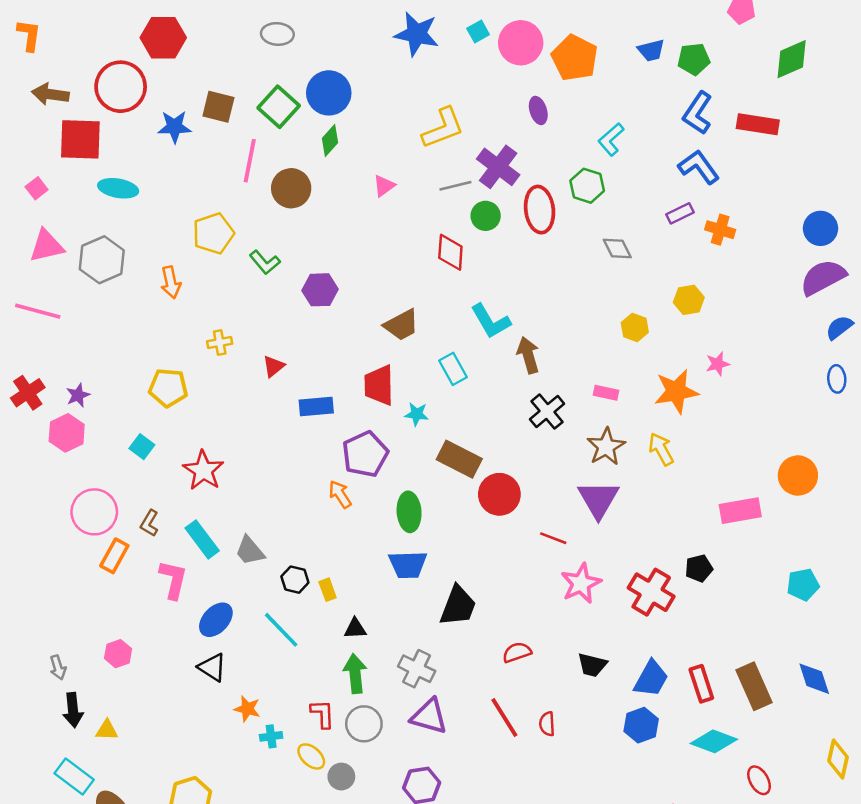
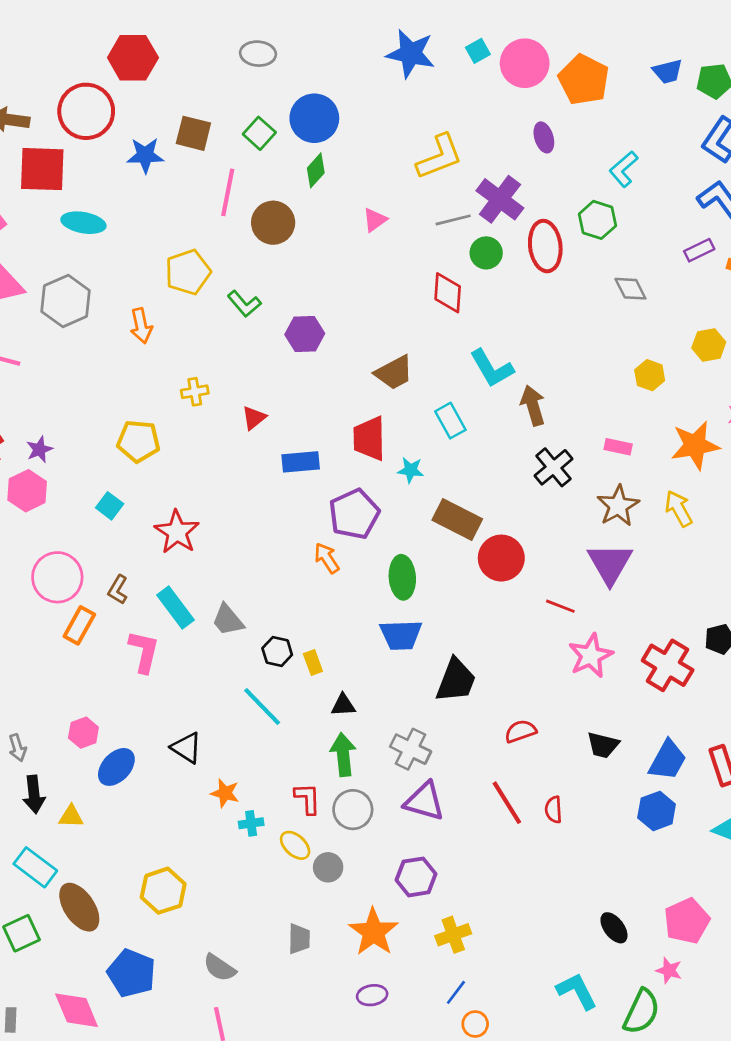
green square: (279, 107) -> (259, 133), size x0.7
blue ellipse: (216, 620) -> (116, 767), moved

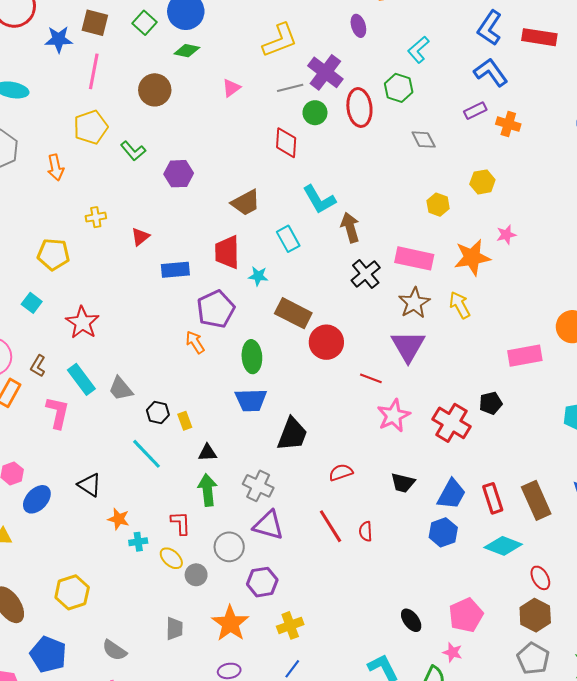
green diamond: (316, 170) -> (187, 51), turned 60
pink line: (228, 192) -> (94, 71), moved
pink rectangle: (618, 447) -> (414, 258), size x1.8
gray circle: (353, 810) -> (229, 547), moved

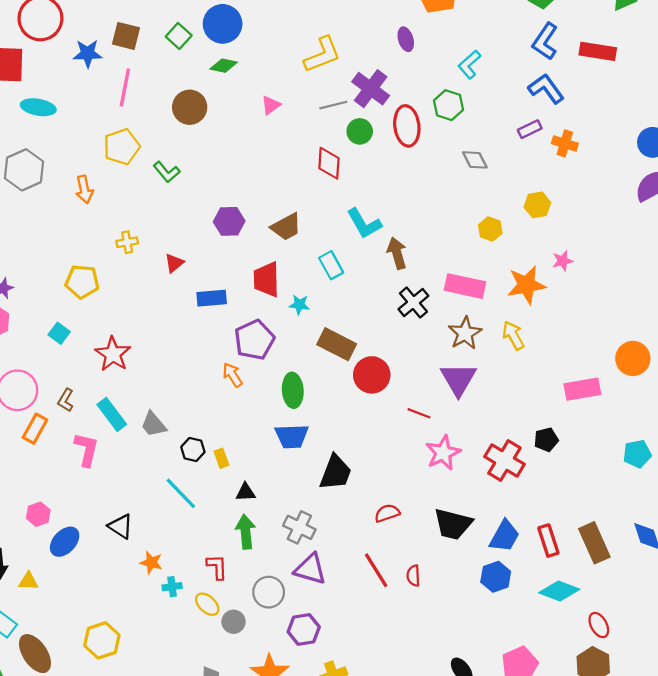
purple hexagon: (179, 174) -> (229, 221), moved
black trapezoid: (403, 483) -> (453, 524), size x1.5

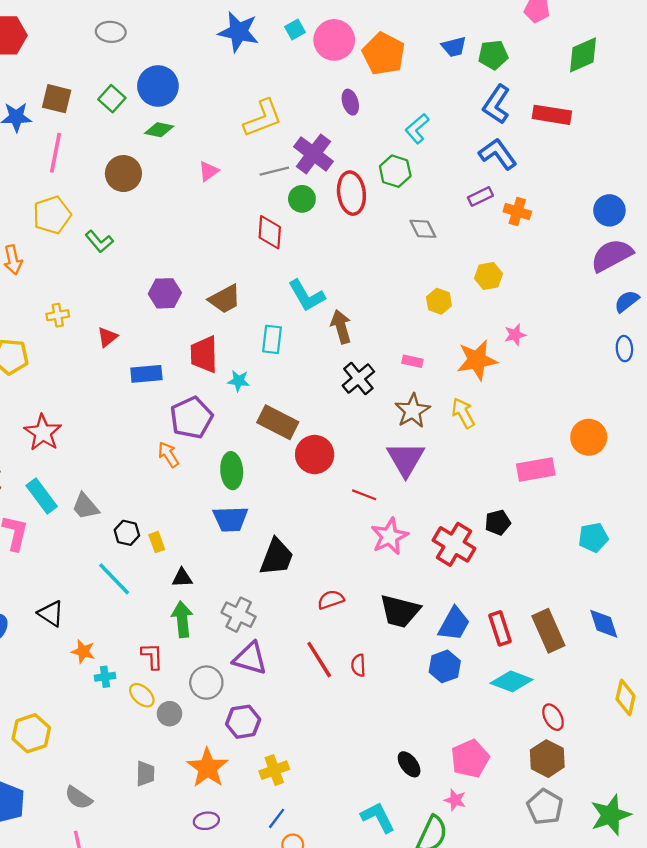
cyan rectangle: (331, 265) -> (272, 339), turned 36
pink rectangle: (465, 286) -> (412, 361), size x0.5

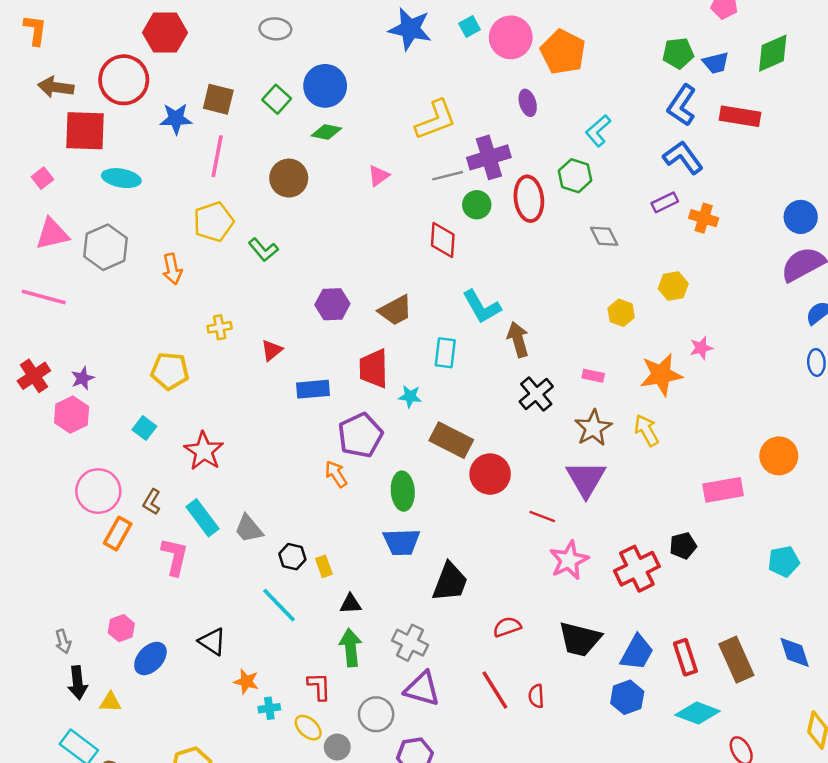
blue trapezoid: (454, 47) -> (716, 63), moved
purple cross: (313, 154) -> (489, 157), turned 36
red cross: (454, 544) -> (637, 569), turned 33

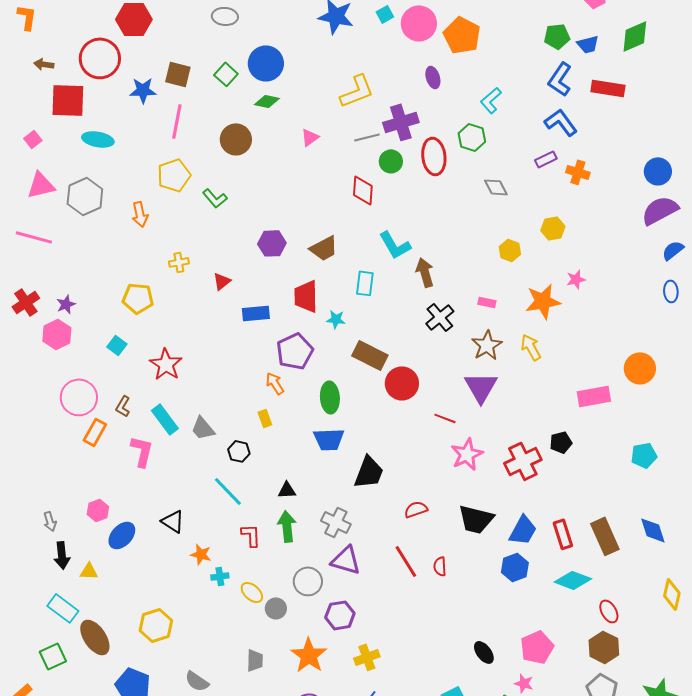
brown arrow: (56, 87) -> (44, 64), size x0.7
yellow rectangle: (324, 566) -> (265, 418), moved
red L-shape: (319, 686) -> (251, 535), moved

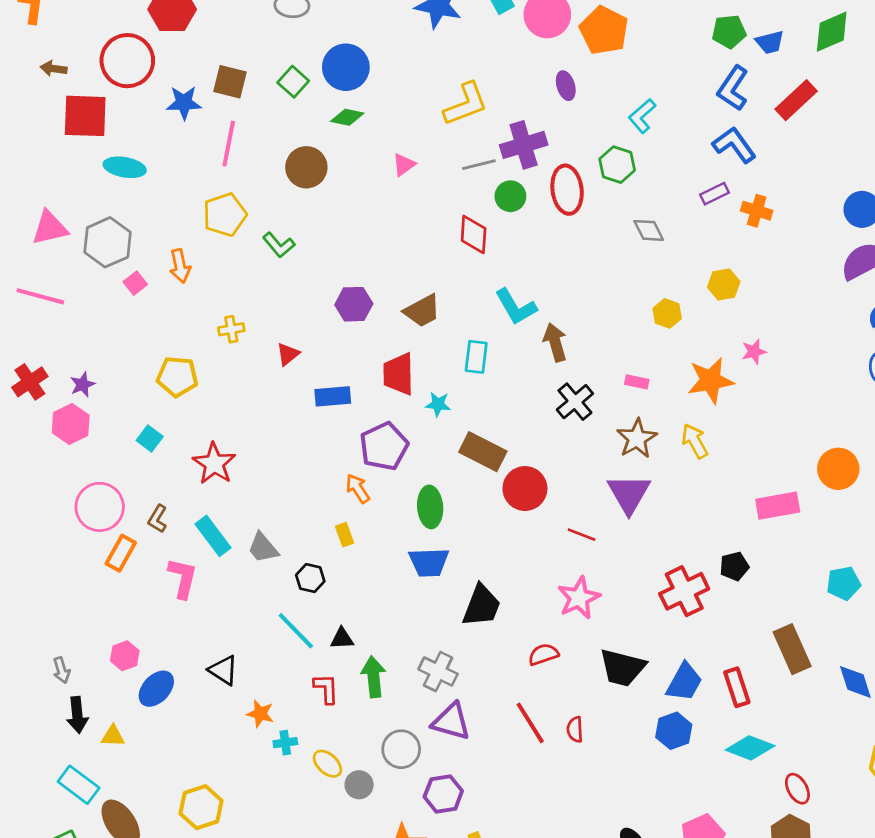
red rectangle: (608, 88) -> (796, 100), turned -52
pink square: (33, 139) -> (135, 283), moved
pink star: (467, 454) -> (579, 598), moved
black triangle: (287, 490) -> (342, 639), moved
brown rectangle: (605, 536) -> (792, 649), moved

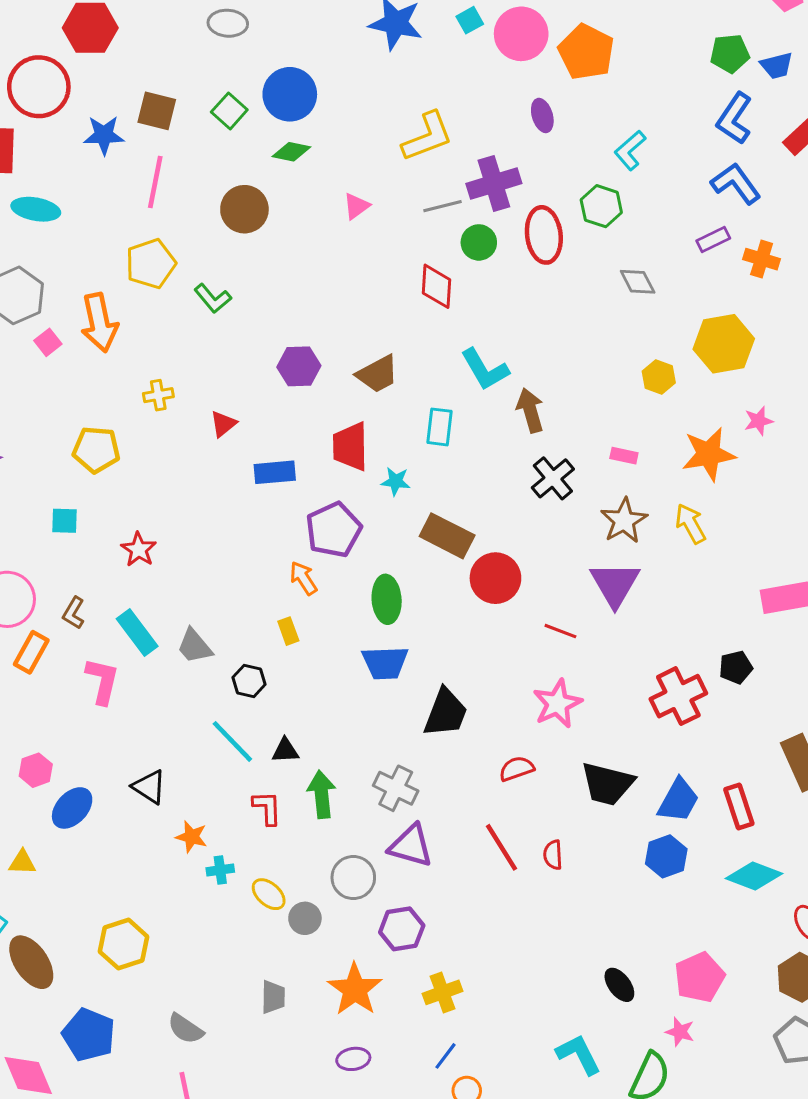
orange arrow: (180, 266) -> (99, 323), size x1.5
yellow hexagon: (724, 284) -> (724, 344), size x1.6
cyan square: (150, 438) -> (65, 521), turned -35
red star: (214, 464) -> (139, 549), size x0.7

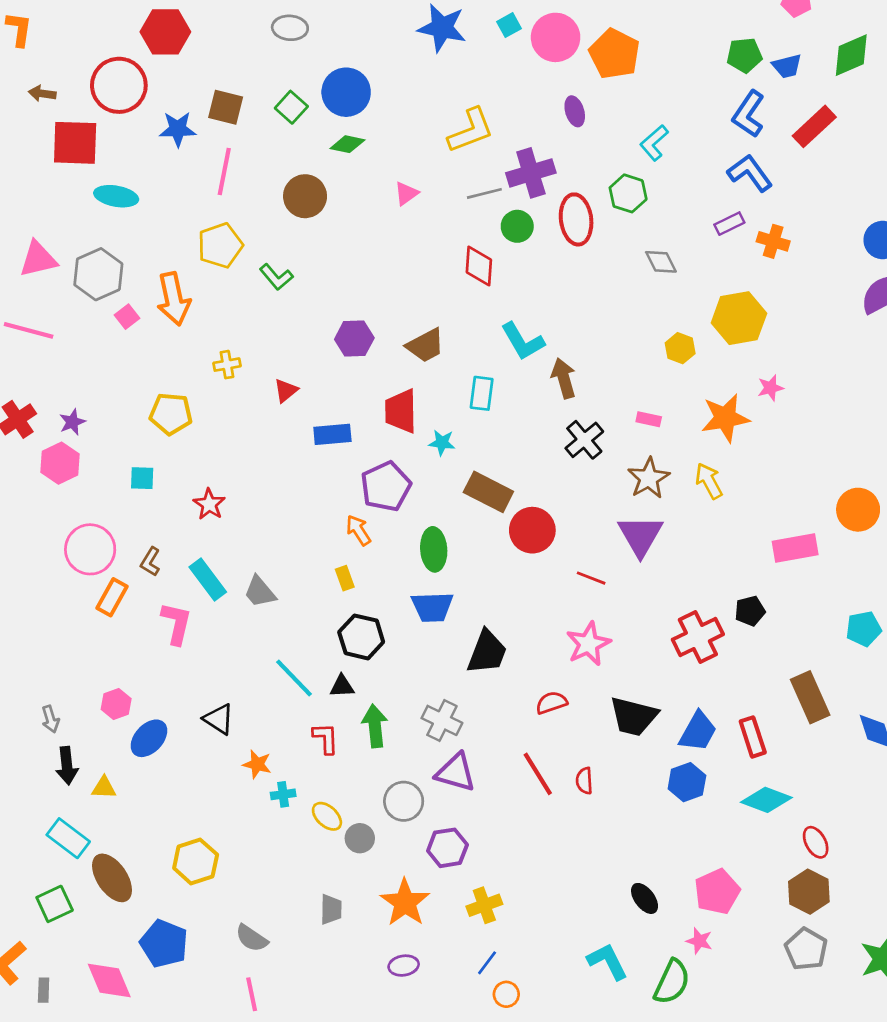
black hexagon: (249, 681) -> (361, 637), moved, size x1.5

